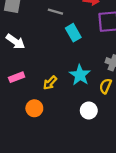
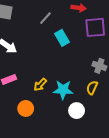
gray line: (55, 12) -> (45, 18), turned -64
cyan star: (80, 75) -> (63, 90), moved, turned -30

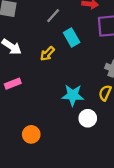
yellow arrow: (40, 85) -> (47, 54), moved
orange circle: (26, 108) -> (31, 134), moved

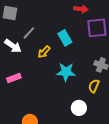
gray line: (53, 16) -> (29, 33), moved
cyan star: (73, 95) -> (66, 72), moved

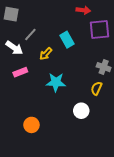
cyan star: (66, 72) -> (56, 82), moved
pink rectangle: (14, 78) -> (20, 72), moved

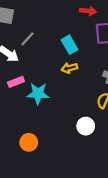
yellow arrow: (46, 54) -> (69, 68), moved, turned 32
cyan star: (56, 82) -> (38, 94), moved

